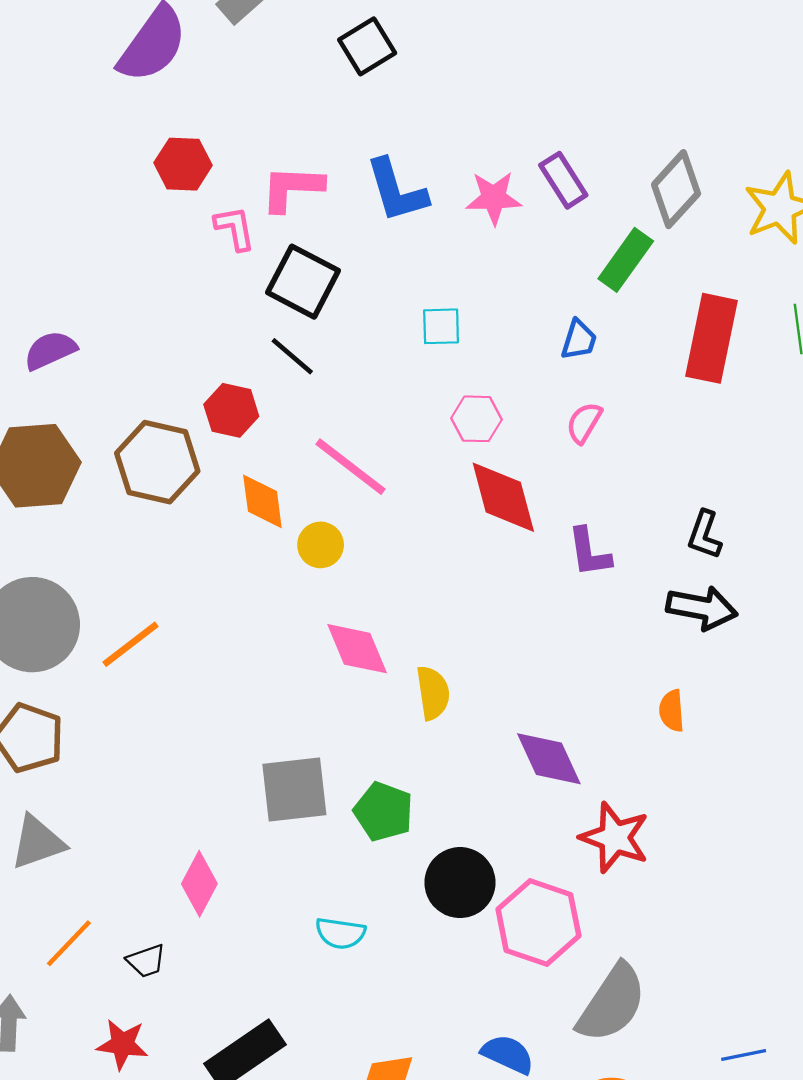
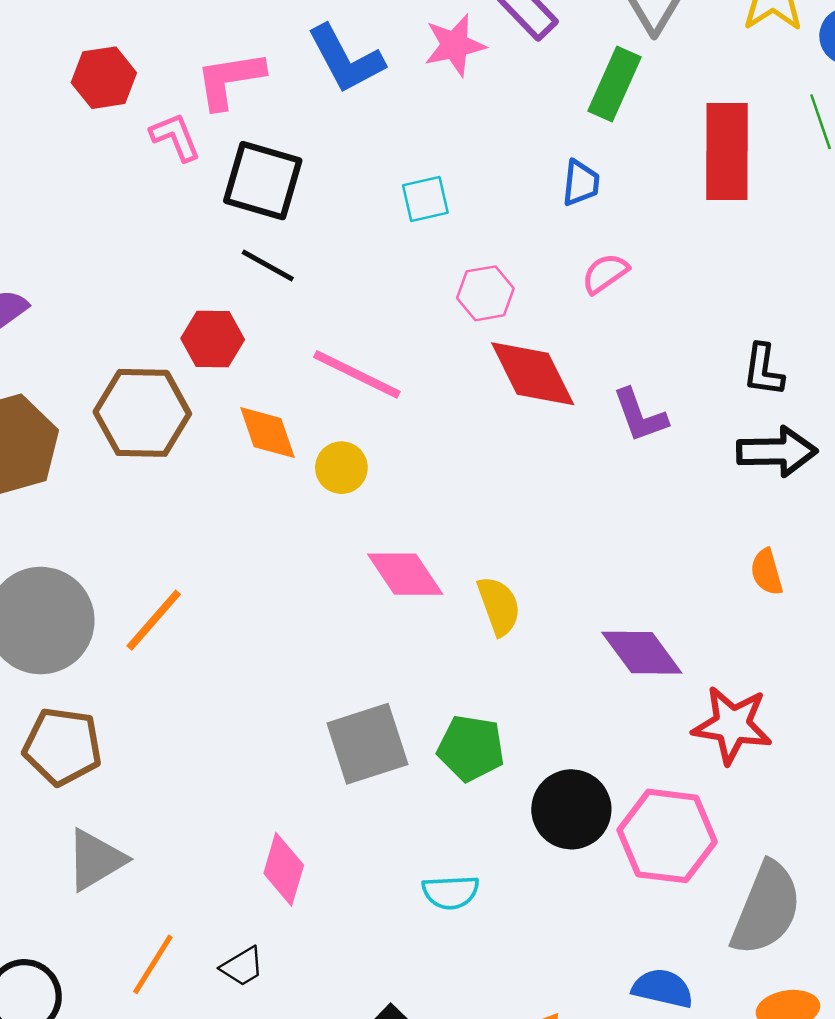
pink semicircle: (584, 423) -> (605, 273), turned 36

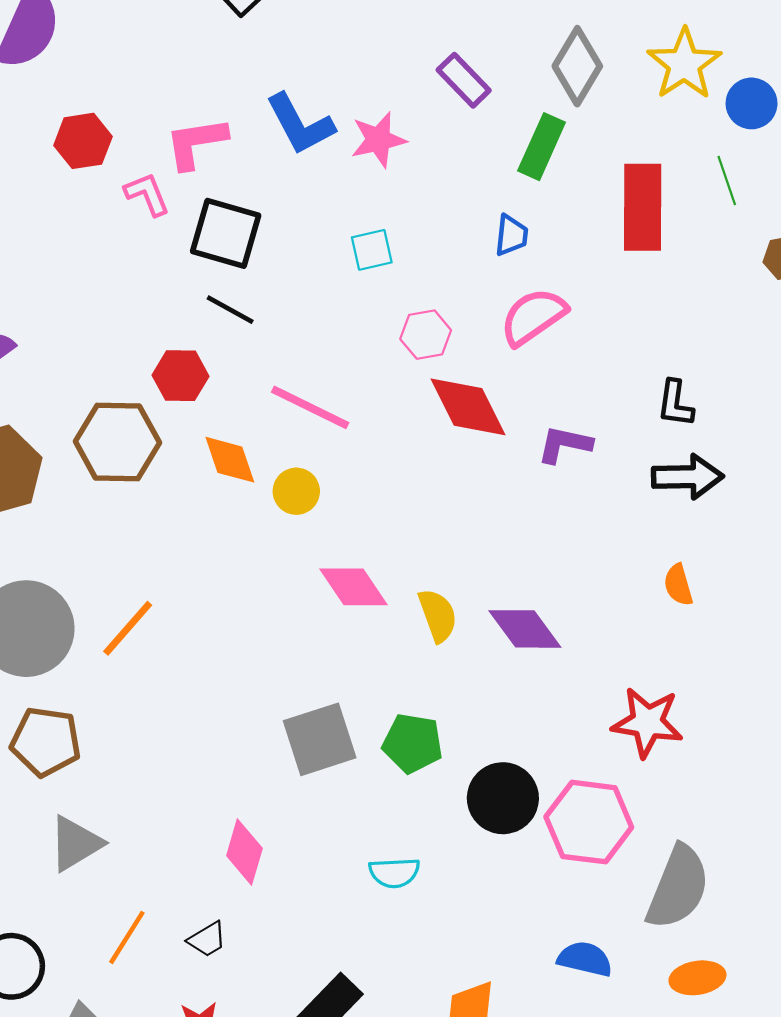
pink star: (455, 45) -> (378, 140), moved
pink semicircle: (605, 273) -> (533, 317), size x1.6
purple L-shape: (640, 415) -> (564, 444), turned 122
purple diamond: (642, 653) -> (525, 629), moved

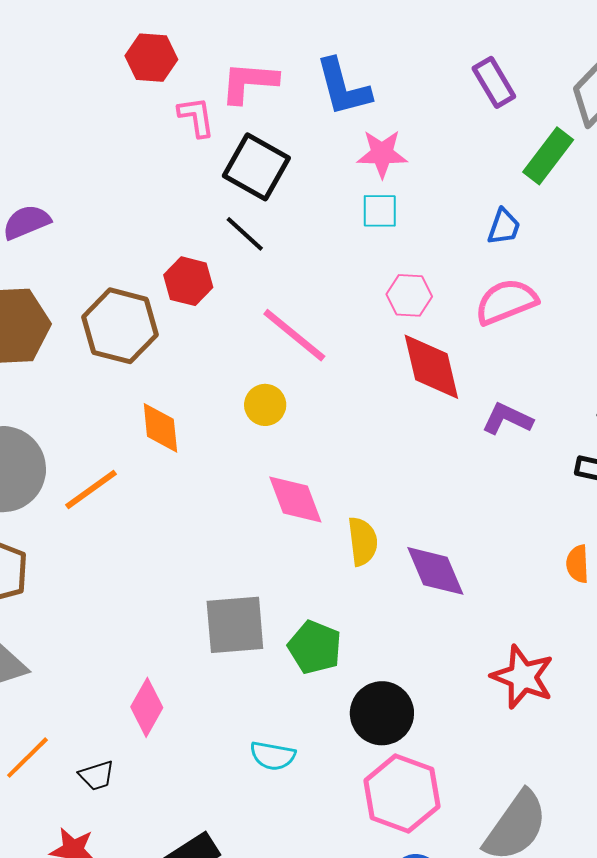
pink star: (378, 140) -> (382, 154), moved
orange diamond: (230, 460) -> (160, 428), moved
pink hexagon: (589, 822) -> (402, 793), moved

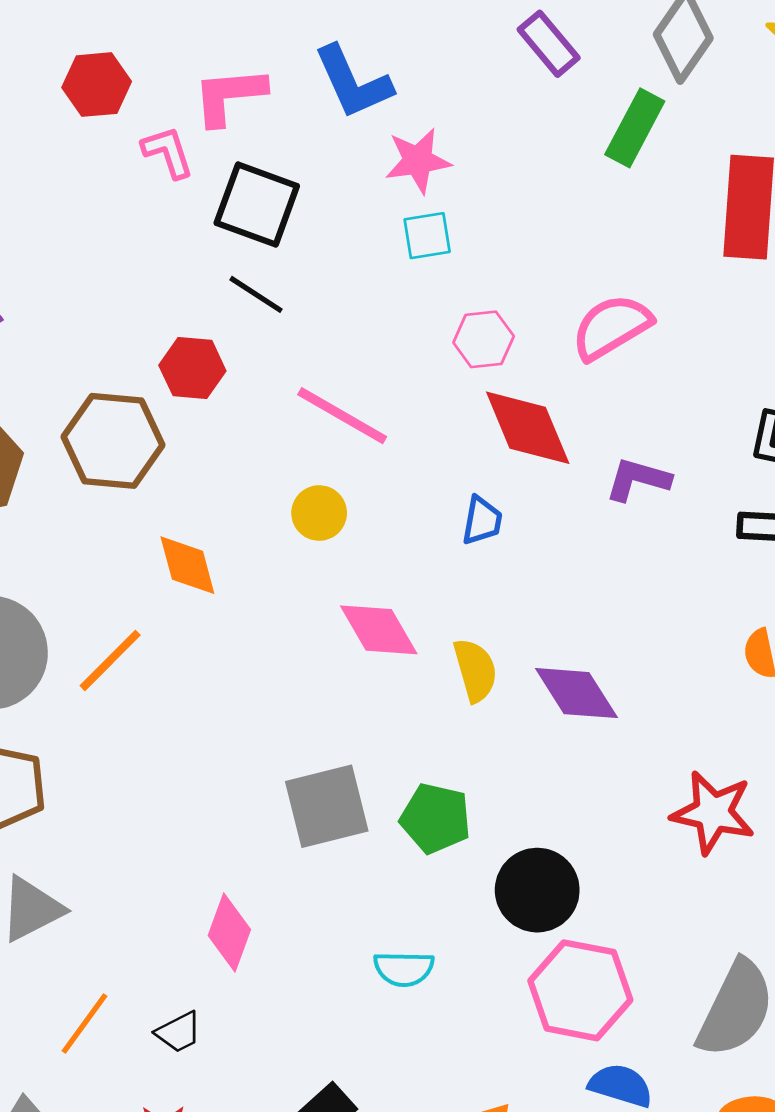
blue trapezoid: (504, 227) -> (482, 521), moved

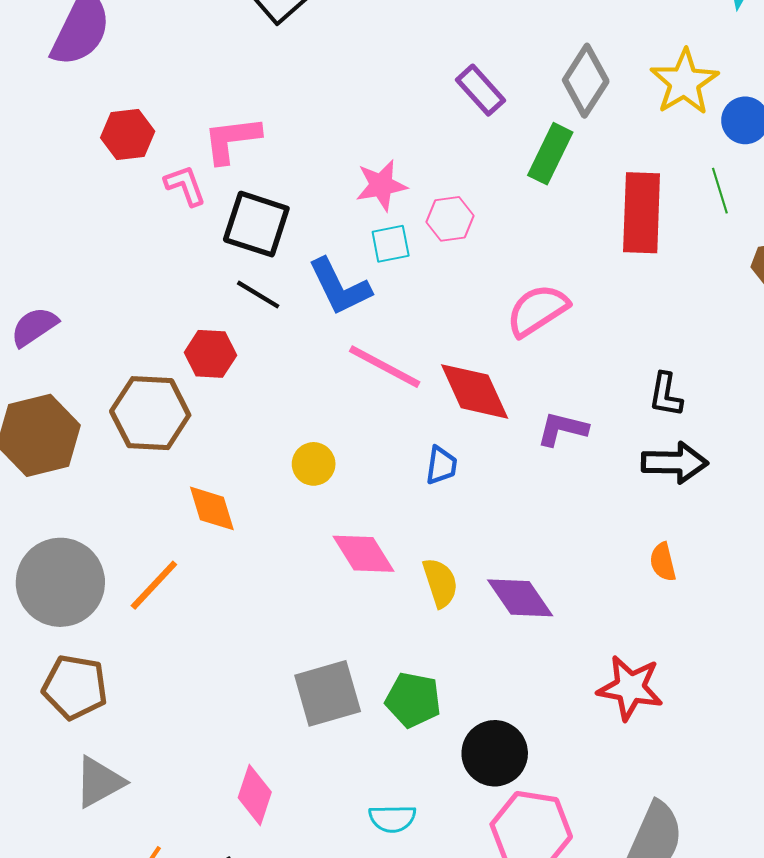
blue L-shape: (353, 82) -> (340, 287), moved
pink hexagon: (484, 339) -> (450, 219), moved
pink line: (342, 416) -> (385, 367), moved

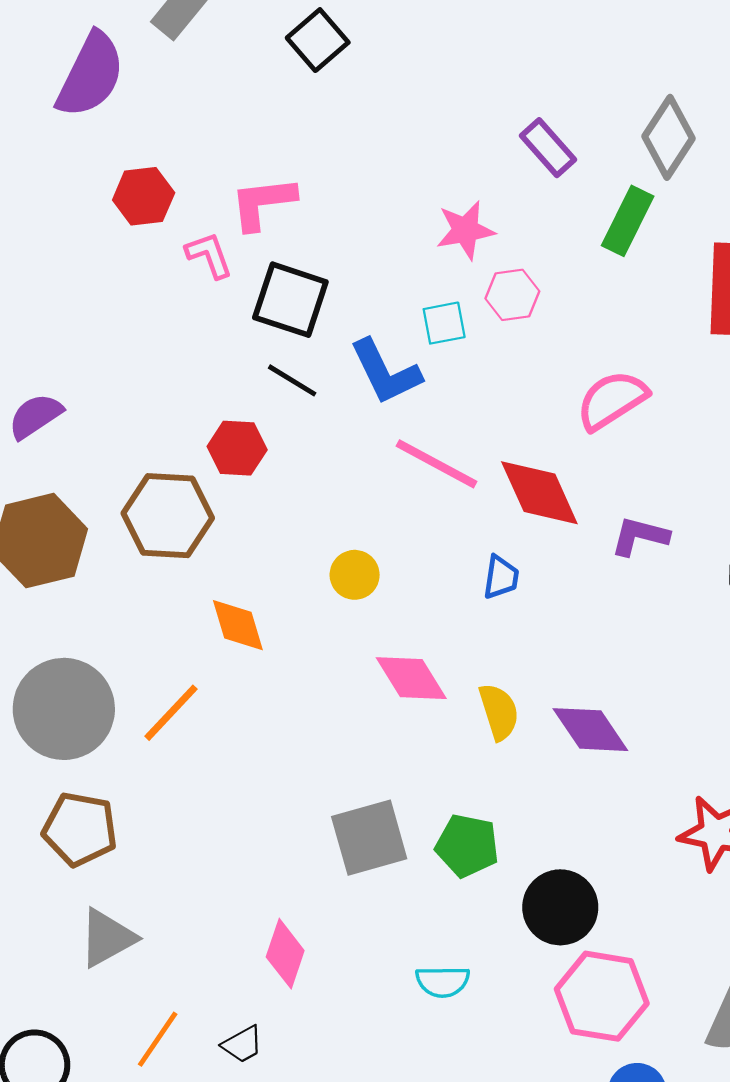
pink star: (381, 185) -> (465, 230), moved

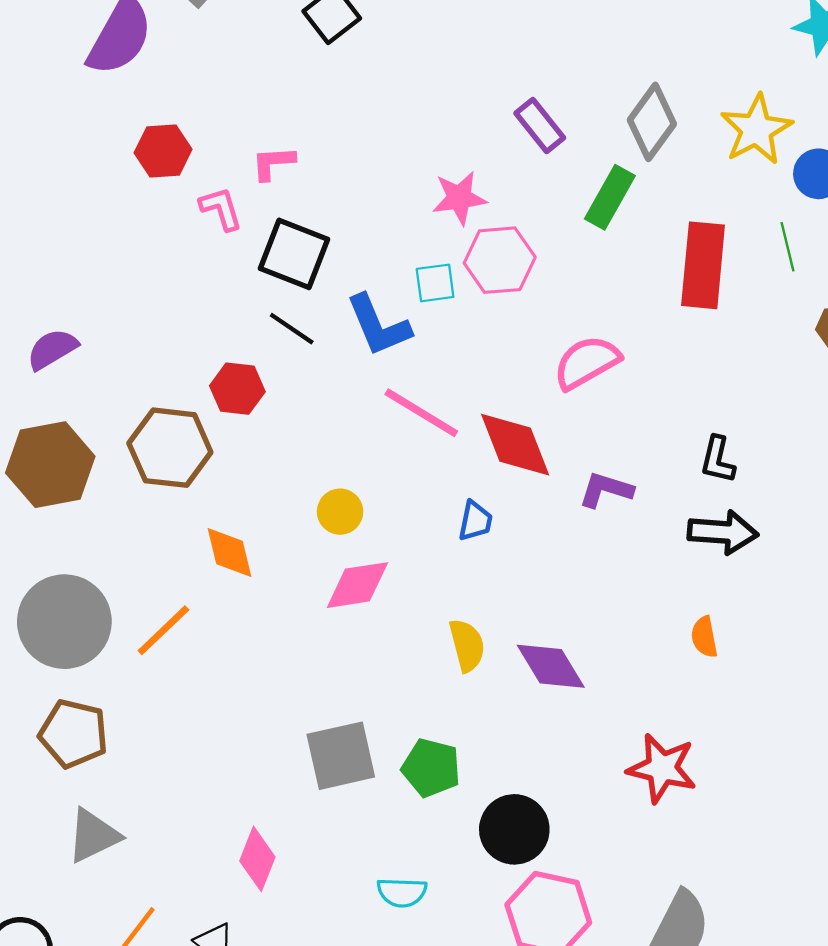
pink L-shape: (263, 203) -> (273, 163), size x0.7
pink hexagon: (512, 295) -> (500, 260), size x1.4
pink diamond: (411, 678) -> (357, 585), moved, turned -70

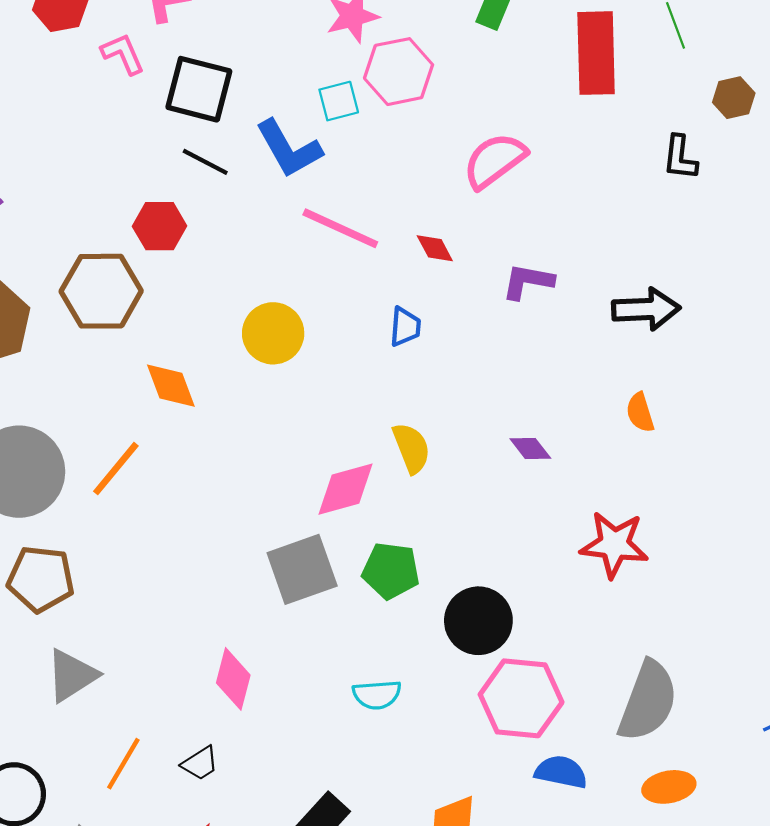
red diamond: (515, 445) -> (435, 248), size x0.5
black L-shape: (718, 460) -> (680, 158), moved
yellow circle: (340, 512) -> (273, 333), size x1.4
pink diamond: (357, 585) -> (345, 489), moved
purple diamond: (551, 666) -> (530, 449), moved, size x0.6

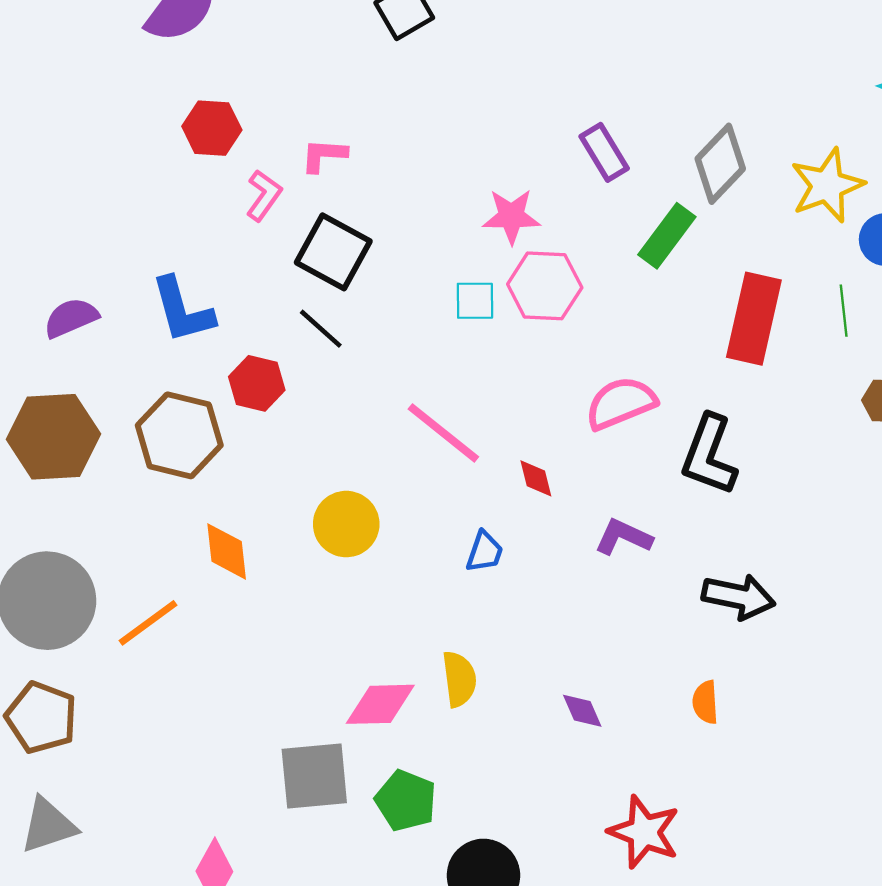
pink L-shape: (123, 54) -> (264, 195), turned 45
blue L-shape: (289, 149) -> (182, 310), moved
black L-shape: (680, 158) -> (709, 455), moved, size x1.6

